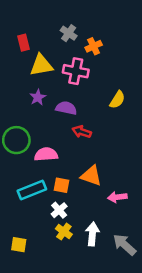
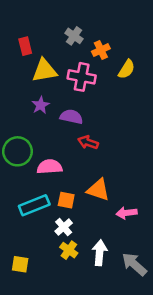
yellow semicircle: (117, 100) -> (127, 69), moved

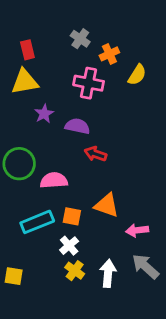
yellow triangle: (44, 71) -> (25, 82), moved
yellow square: (20, 264) -> (14, 276), moved
gray arrow: (134, 264) -> (145, 266), moved

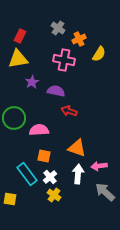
red rectangle: (27, 50) -> (20, 36), turned 40
orange square: (72, 216) -> (44, 156), moved
cyan rectangle: (37, 222) -> (27, 174), moved, turned 75
white arrow: (108, 273) -> (78, 174), moved

